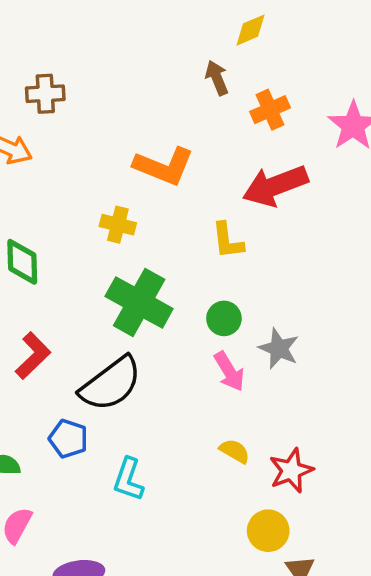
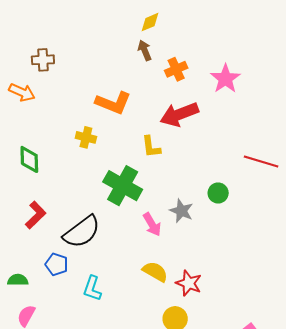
yellow diamond: (250, 30) -> (150, 22), moved
green cross: (139, 302) -> (123, 186), moved
green circle: (224, 318) -> (218, 193), moved
yellow semicircle: (235, 451) -> (155, 272), size x1.4
red star: (291, 471) -> (189, 283), turned -30

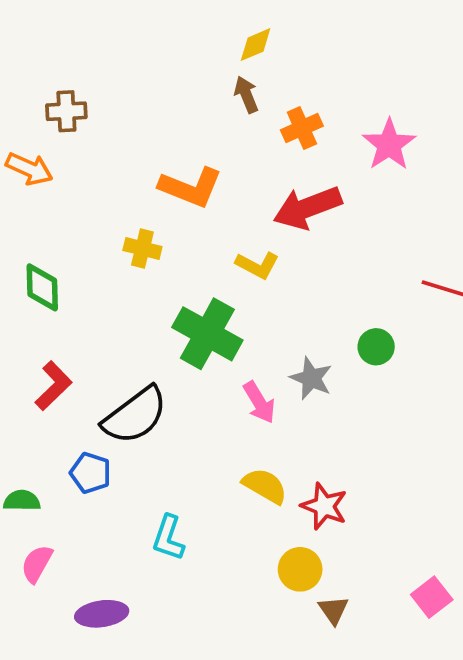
yellow L-shape: (151, 147) -> (257, 265), turned -55
cyan L-shape: (92, 288) -> (168, 538), moved

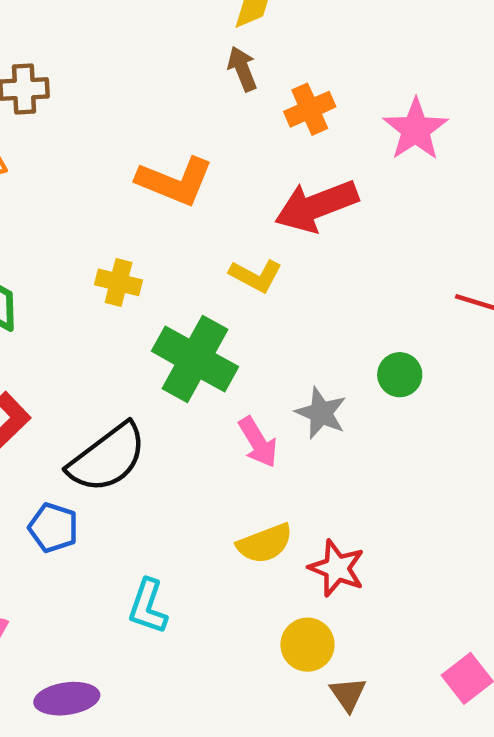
yellow cross: (142, 248) -> (119, 282), moved
yellow semicircle: (265, 486) -> (265, 543), turned 129

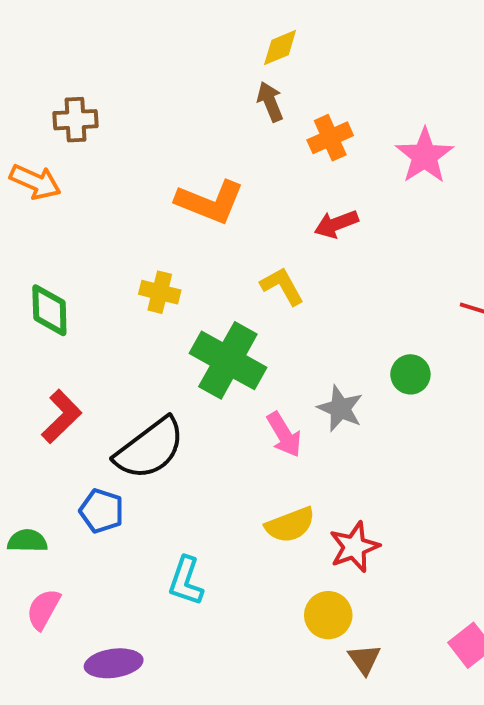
red arrow: (316, 206) -> (336, 224), size x0.6
yellow L-shape: (256, 276) -> (282, 286), turned -147
red star: (337, 568) -> (354, 547), turned 30

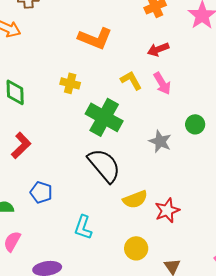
pink arrow: (284, 435) -> (162, 83), moved
black semicircle: (150, 449) -> (104, 165), moved, turned -93
yellow circle: (328, 615) -> (136, 248), moved

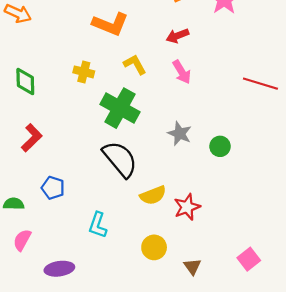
yellow L-shape: (131, 80) -> (135, 64), moved
green circle: (195, 124) -> (220, 146), moved

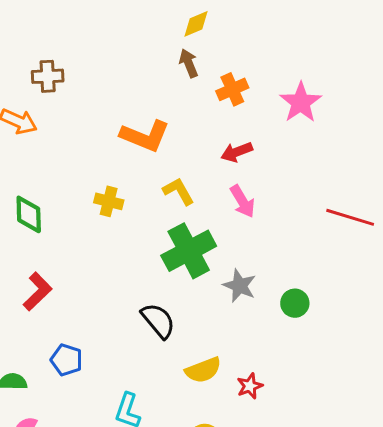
green cross: (120, 108) -> (189, 251), moved, turned 33
black semicircle: (120, 159) -> (158, 321), size x0.7
red star: (187, 207) -> (250, 386), size x0.7

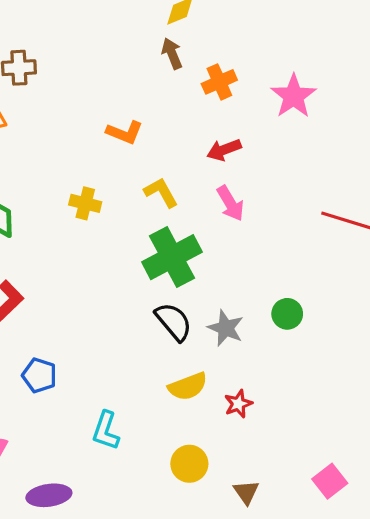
orange L-shape: (145, 136) -> (125, 132), size x0.7
gray star: (240, 286) -> (226, 328), moved
black semicircle: (158, 321) -> (174, 322), moved

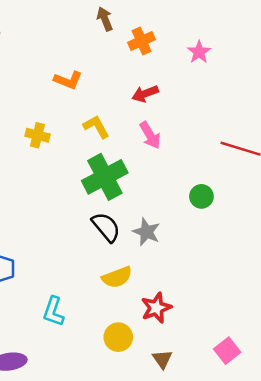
pink star: (293, 96) -> (199, 52), size x0.7
green circle: (287, 314) -> (201, 196), moved
red star: (238, 404) -> (156, 308), moved, size x1.4

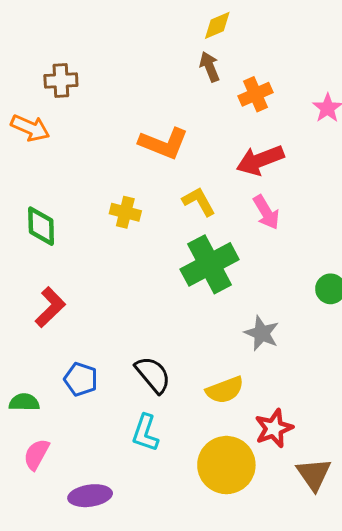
orange L-shape: (68, 80) -> (164, 143), size x1.4
red arrow: (145, 94) -> (260, 160), size x1.4
black semicircle: (106, 227) -> (153, 375), moved
yellow circle: (118, 337) -> (226, 465), size x1.6
brown triangle: (162, 359) -> (314, 474), moved, size x1.4

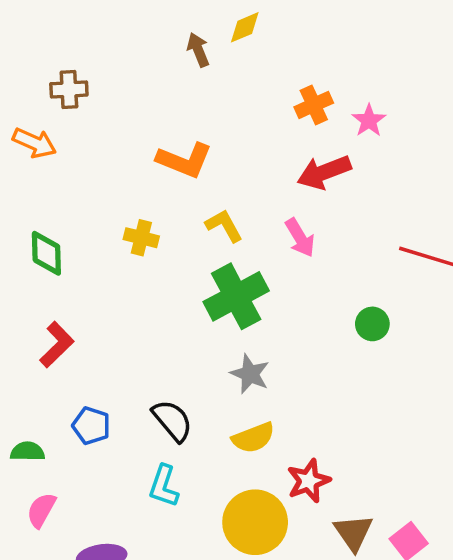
brown arrow: (210, 67) -> (198, 50), moved
orange cross: (256, 94) -> (314, 105), moved
red arrow: (260, 160) -> (324, 172), moved
gray star: (262, 333) -> (250, 374), moved

